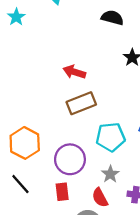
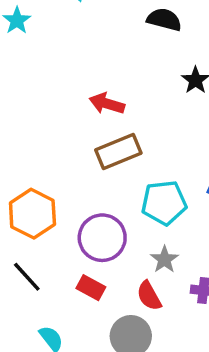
red rectangle: (62, 192) -> (91, 288), turned -54

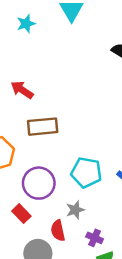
red arrow: (107, 104) -> (22, 90), moved
brown rectangle: (118, 151) -> (43, 127), moved

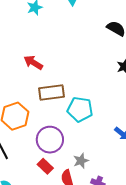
cyan pentagon: (86, 172) -> (80, 109), moved
red rectangle: (21, 214) -> (45, 166), moved

